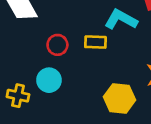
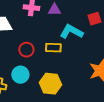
yellow hexagon: (119, 98) -> (50, 84), moved

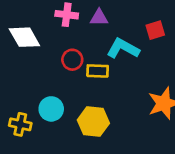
red circle: (26, 50) -> (72, 60), moved

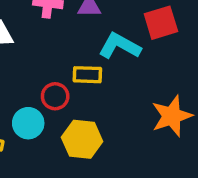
red square: (155, 30) -> (161, 23), size x1.4
red circle: (72, 60) -> (55, 96), moved

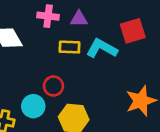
yellow rectangle: (87, 75) -> (70, 47), moved

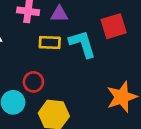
cyan L-shape: (102, 48) -> (82, 44), turned 44

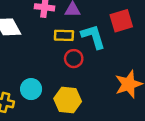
red circle: (33, 82) -> (74, 59), moved

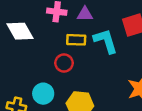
red circle: (74, 59) -> (64, 63), moved

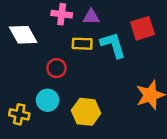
red circle: (64, 63) -> (57, 68), moved

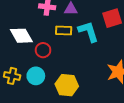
white diamond: (23, 35) -> (21, 36), moved
yellow cross: (19, 114) -> (12, 76), moved

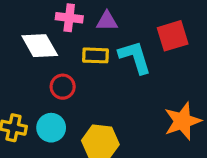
white diamond: (21, 36) -> (40, 46), moved

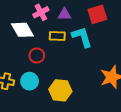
pink cross: (69, 18) -> (41, 12), turned -35
red square: (173, 36) -> (97, 14), moved

